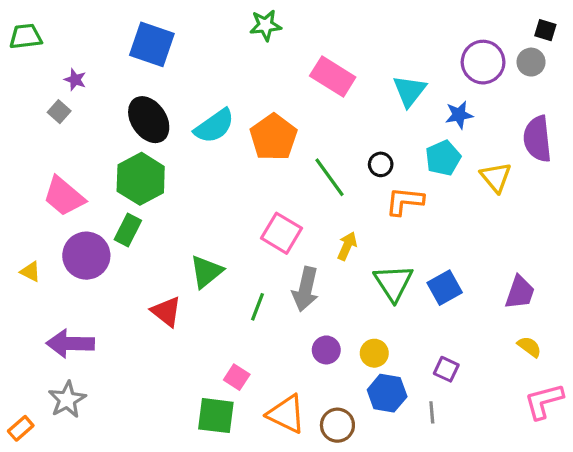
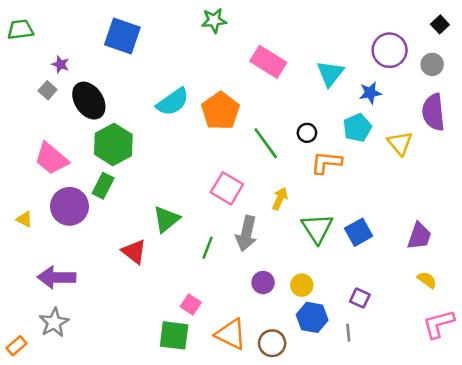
black square: (545, 30) -> (440, 24), turned 30
gray circle: (531, 62) -> (432, 64), moved
black ellipse: (149, 120) -> (89, 101), moved

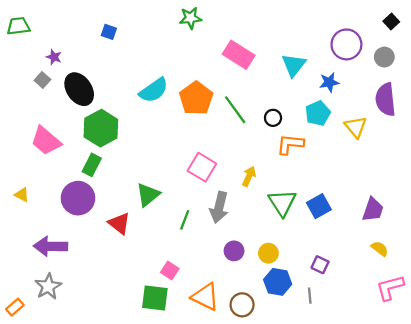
blue square: (122, 36) -> (109, 32), size x0.5
green line: (266, 143) -> (235, 110), moved
purple circle: (69, 206) -> (78, 198), moved

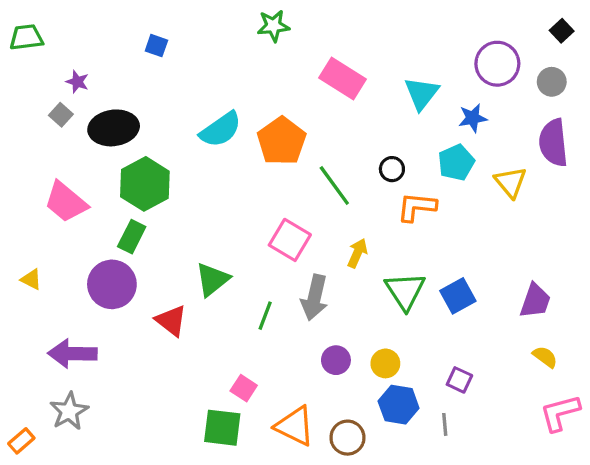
black ellipse: (79, 89) -> (114, 128), turned -64
green line: (235, 110) -> (334, 186), moved

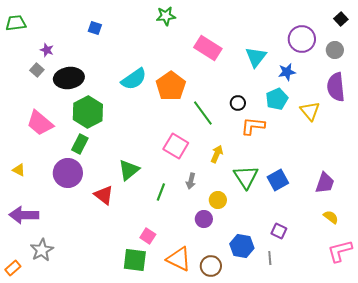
gray arrow: (315, 298) -> (191, 181), size x0.6
purple arrow: (72, 354) -> (24, 215), moved
yellow circle: (385, 363) -> (218, 200), moved

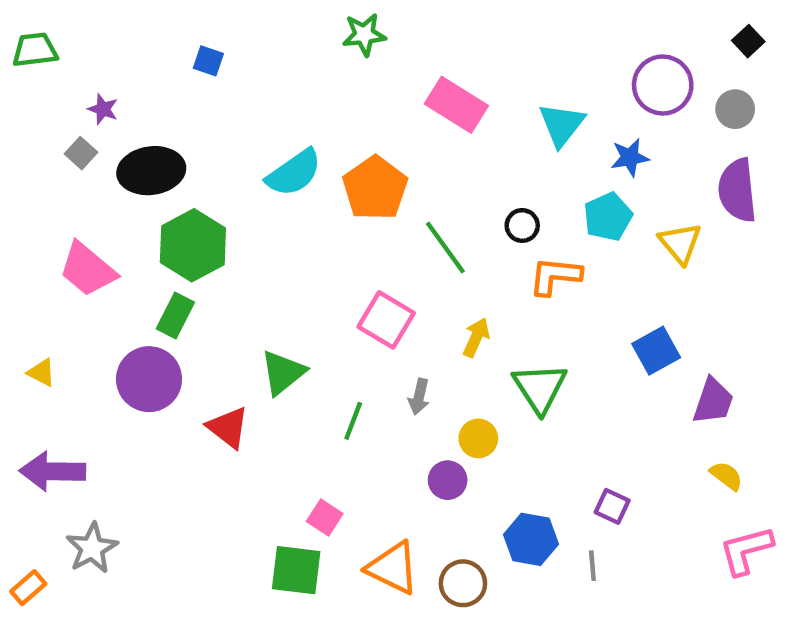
blue square: (278, 180) -> (656, 351), moved

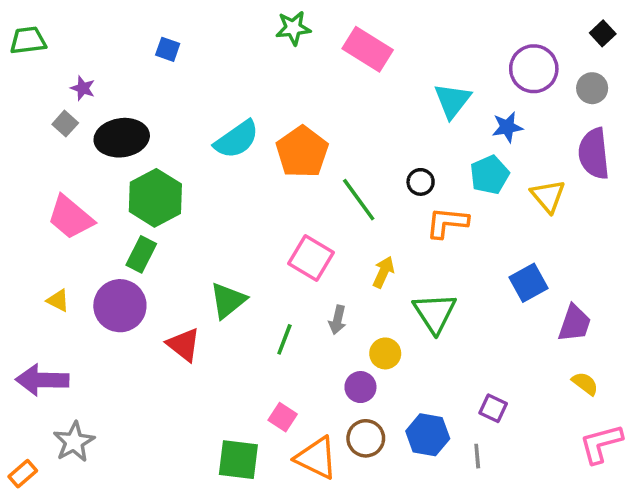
pink rectangle: (456, 105) -> (368, 49), moved
yellow triangle: (41, 373) -> (58, 300), moved
pink square: (325, 517) -> (283, 417), moved
brown circle: (463, 583) -> (366, 438), moved

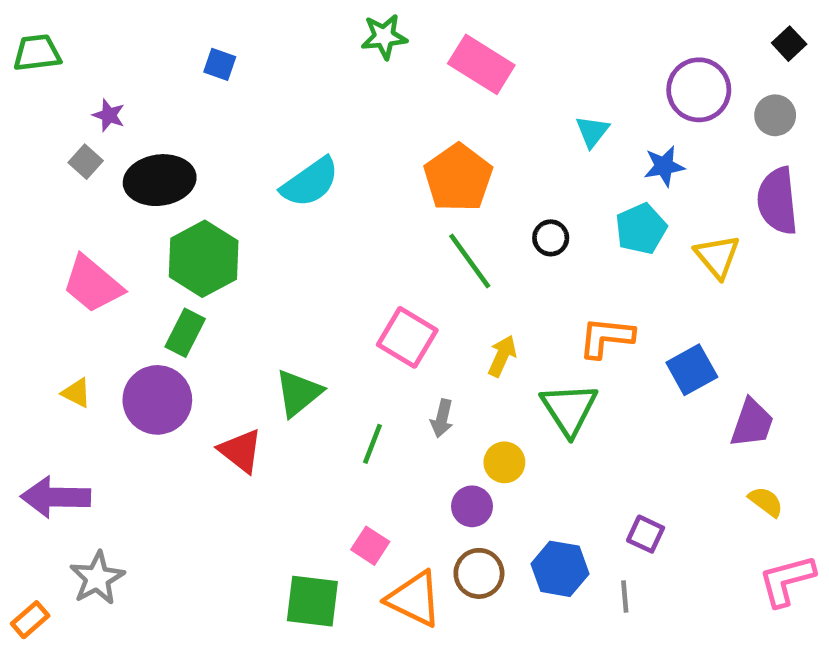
cyan triangle: (452, 101) -> (592, 131), size x0.7
orange pentagon: (302, 152) -> (458, 178), moved
orange L-shape: (447, 223) -> (606, 337), moved

